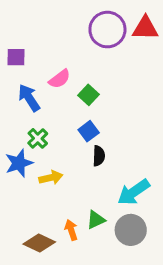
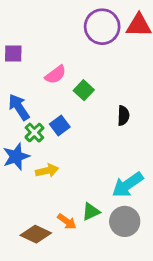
blue arrow: (29, 98) -> (19, 107), moved
blue square: (89, 131) -> (60, 125), moved
black semicircle: (99, 156) -> (123, 116), moved
orange arrow: (71, 230) -> (67, 221), turned 144

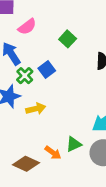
pink semicircle: (56, 75) -> (27, 27), moved

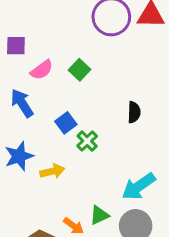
green square: (68, 39) -> (80, 70), moved
green cross: (25, 76) -> (87, 141), moved

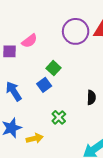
pink semicircle: (42, 70) -> (29, 41), moved
blue square: (66, 123) -> (44, 85), moved

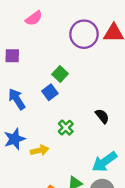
pink semicircle: (29, 41) -> (34, 18), moved
black semicircle: (91, 97) -> (102, 116), moved, turned -40

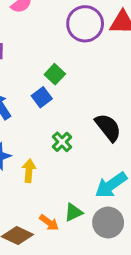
black semicircle: (102, 116) -> (108, 127), size x1.5
yellow arrow: (40, 150) -> (29, 171), turned -72

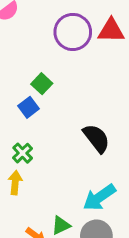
green cross: (62, 142) -> (23, 153), moved

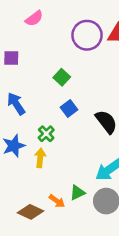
blue square: (28, 107) -> (69, 109), moved

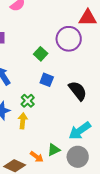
purple circle: (87, 35) -> (69, 39), moved
blue square: (69, 109) -> (47, 80), turned -32

